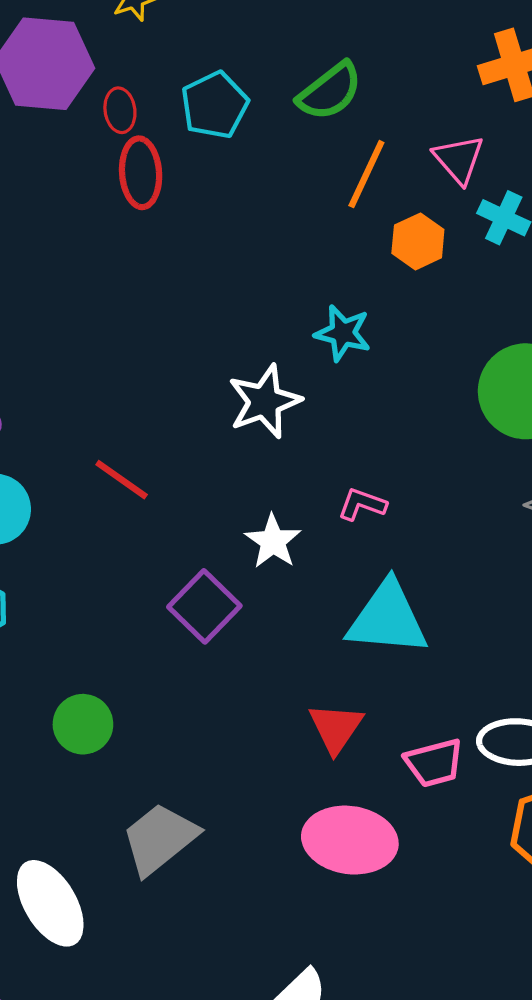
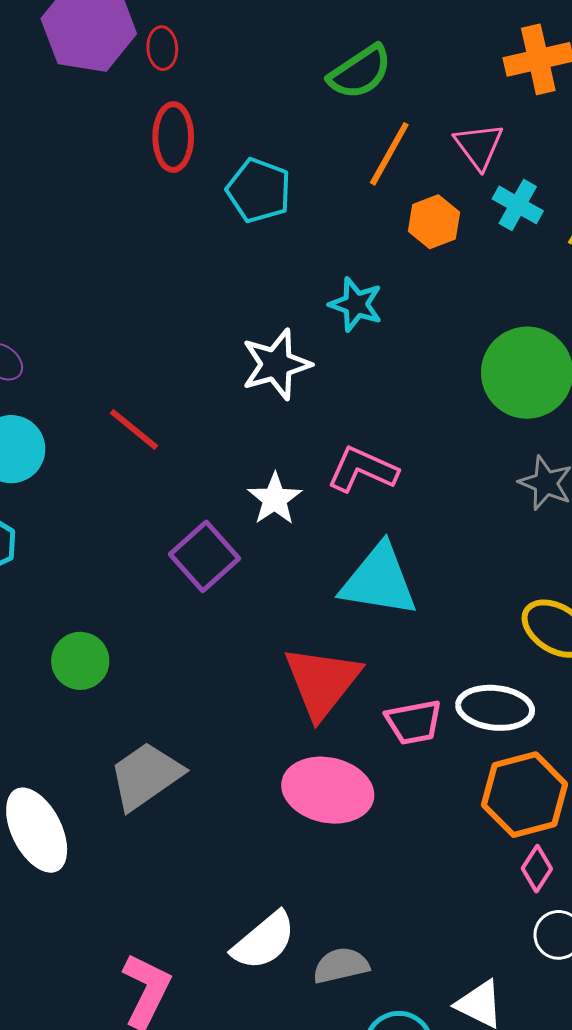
cyan pentagon: (215, 105) -> (259, 190), moved, turned -30
red ellipse: (120, 110) -> (162, 48), moved
pink L-shape: (362, 504) -> (362, 470), size x1.5
red triangle: (336, 728) -> (322, 682), size x1.5

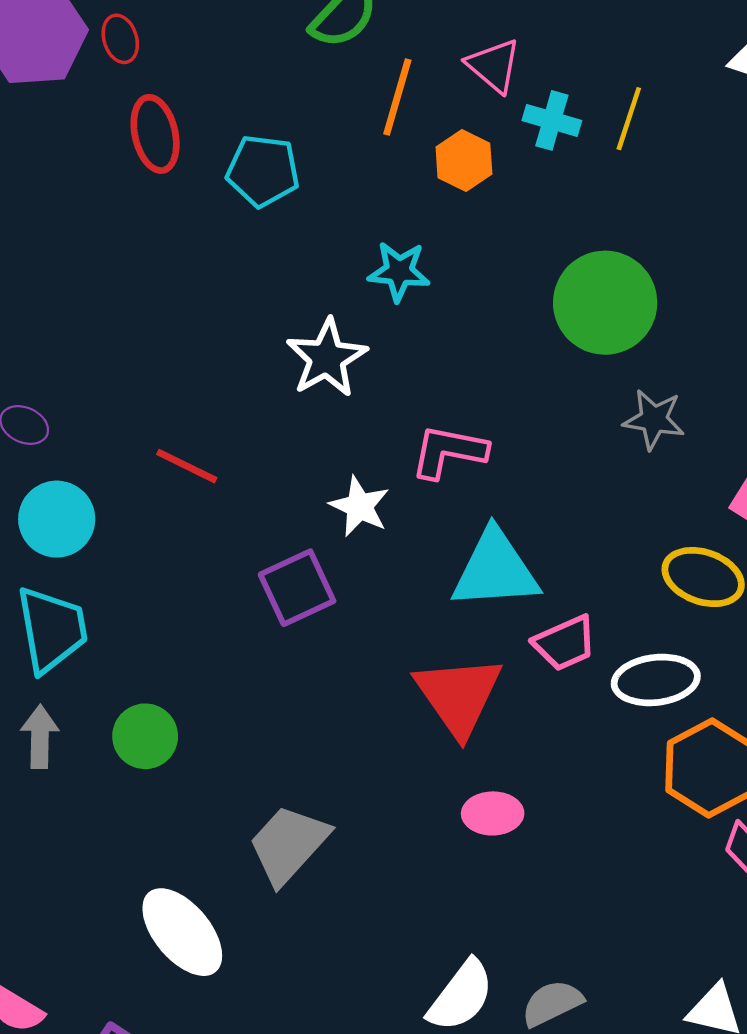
purple square: (205, 556) -> (297, 588), turned 30
green circle: (80, 661) -> (145, 736), moved
pink trapezoid: (414, 722) -> (565, 643), moved
pink ellipse: (328, 790) -> (493, 813), size x0.6

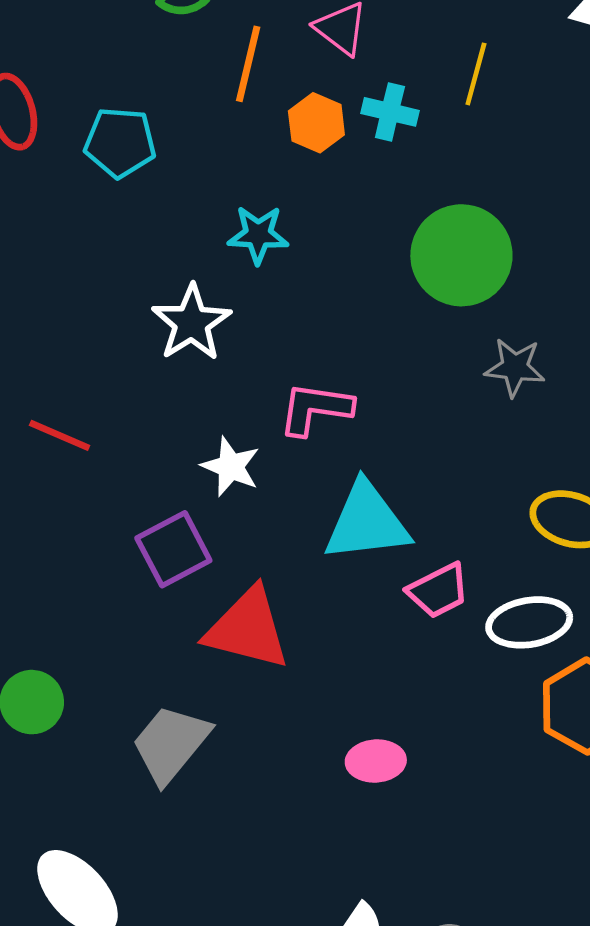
cyan cross: (552, 120) -> (390, 112), moved
red triangle: (459, 696) -> (247, 629), moved, turned -38
gray trapezoid: (288, 844) -> (171, 744), moved

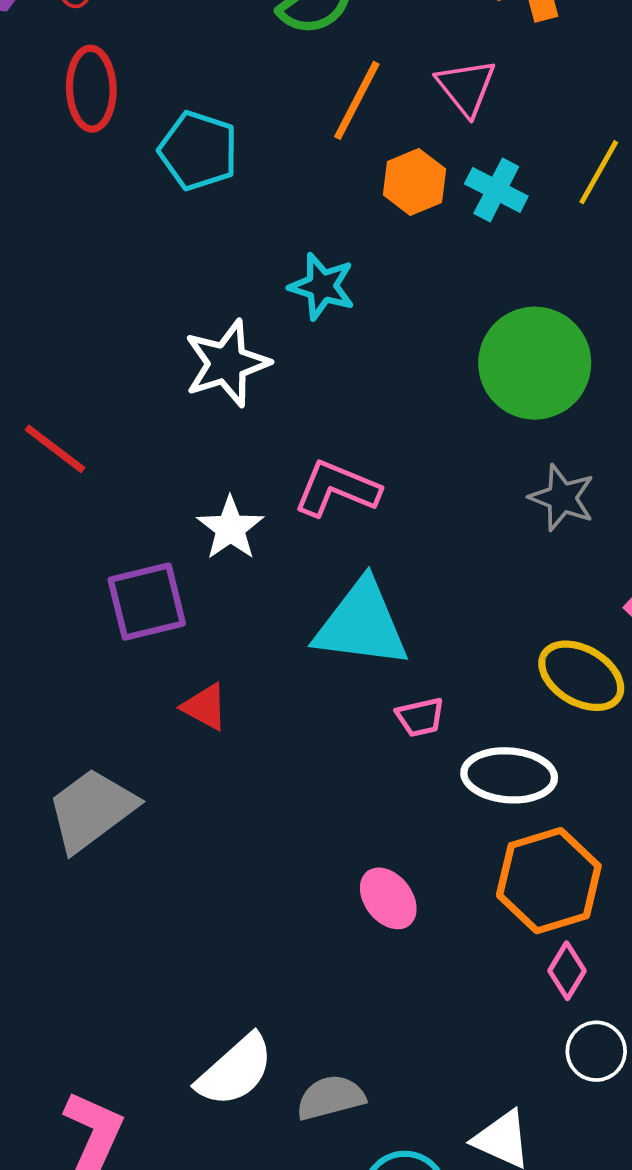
pink trapezoid: (438, 591) -> (420, 717), size x0.7
red triangle: (247, 629) -> (205, 707), size x0.5
pink ellipse: (376, 761) -> (388, 898), moved, turned 42

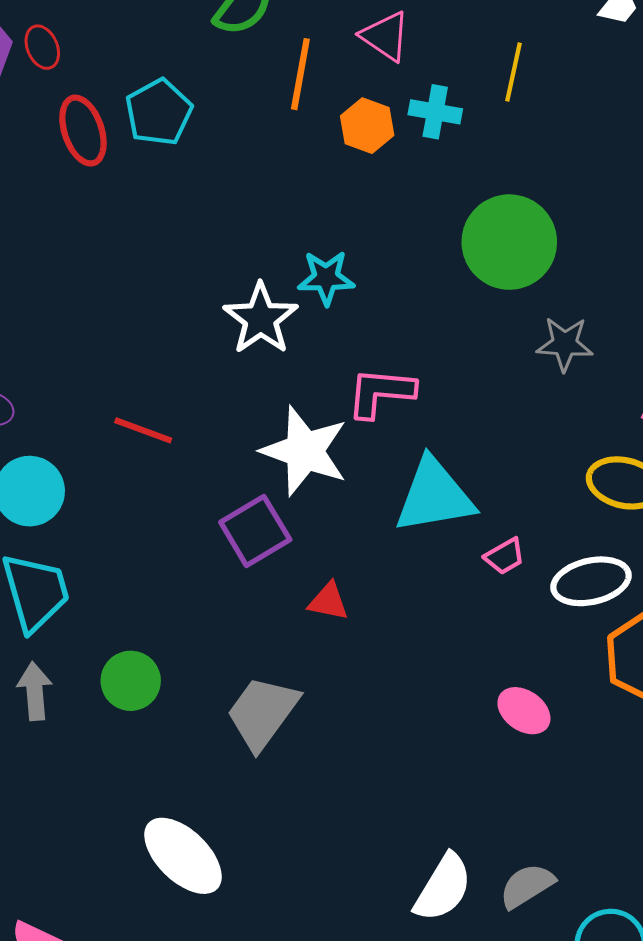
cyan pentagon: (198, 151) -> (159, 112), moved, turned -30
cyan star: (322, 286) -> (326, 278), moved
white star: (230, 528) -> (305, 451), size x1.6

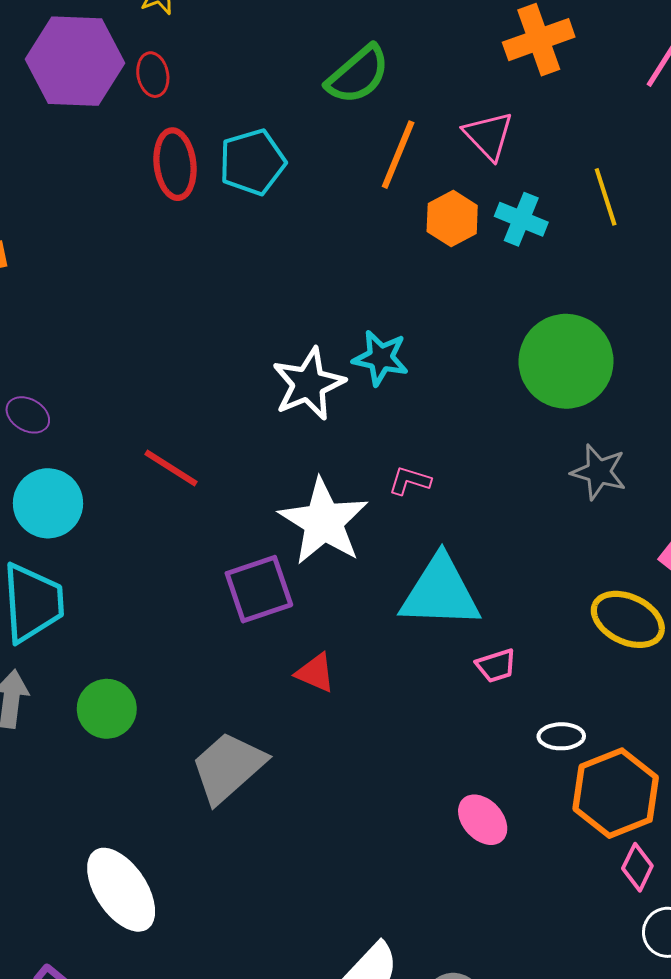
yellow line: (514, 72) -> (606, 197), turned -42
pink L-shape: (381, 393) -> (410, 481), size x0.6
white ellipse: (591, 581) -> (561, 736), moved, size x0.6

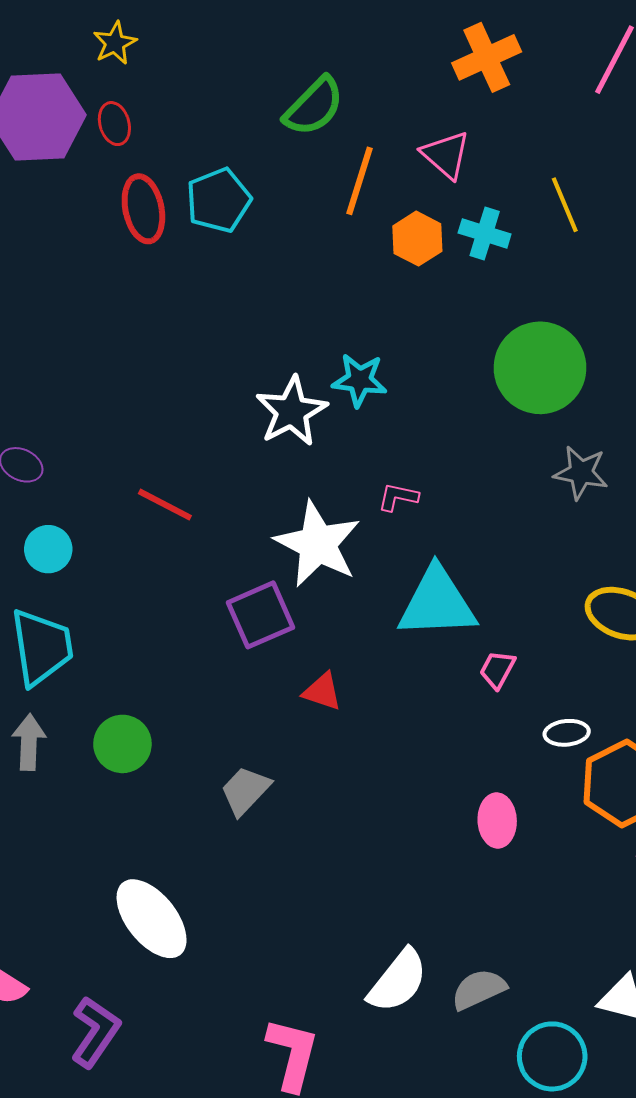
cyan circle: (48, 503) -> (48, 549), size x0.7
pink trapezoid: (496, 666) -> (497, 670), turned 141
gray trapezoid: (228, 767) -> (245, 791), size x0.7
pink ellipse: (483, 820) -> (497, 820), turned 45

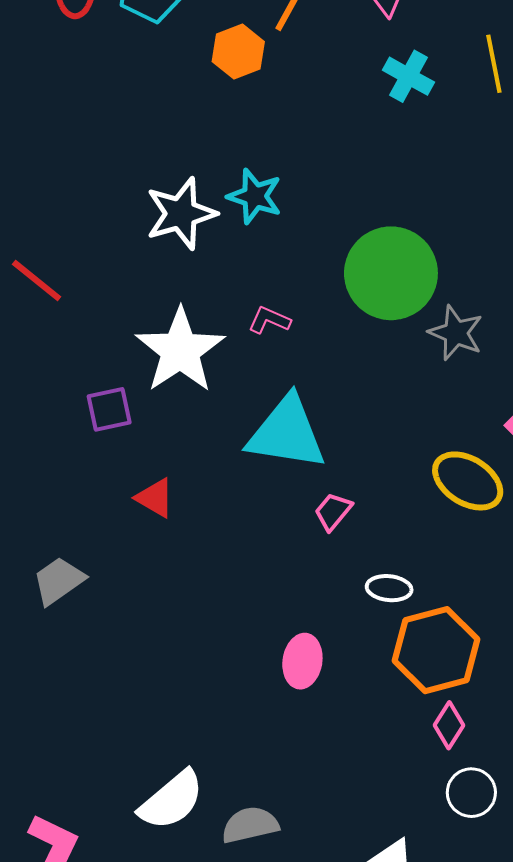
orange hexagon: (417, 239) -> (238, 52), moved
green circle: (540, 368) -> (391, 273), moved
purple square: (260, 615) -> (109, 409), size x0.7

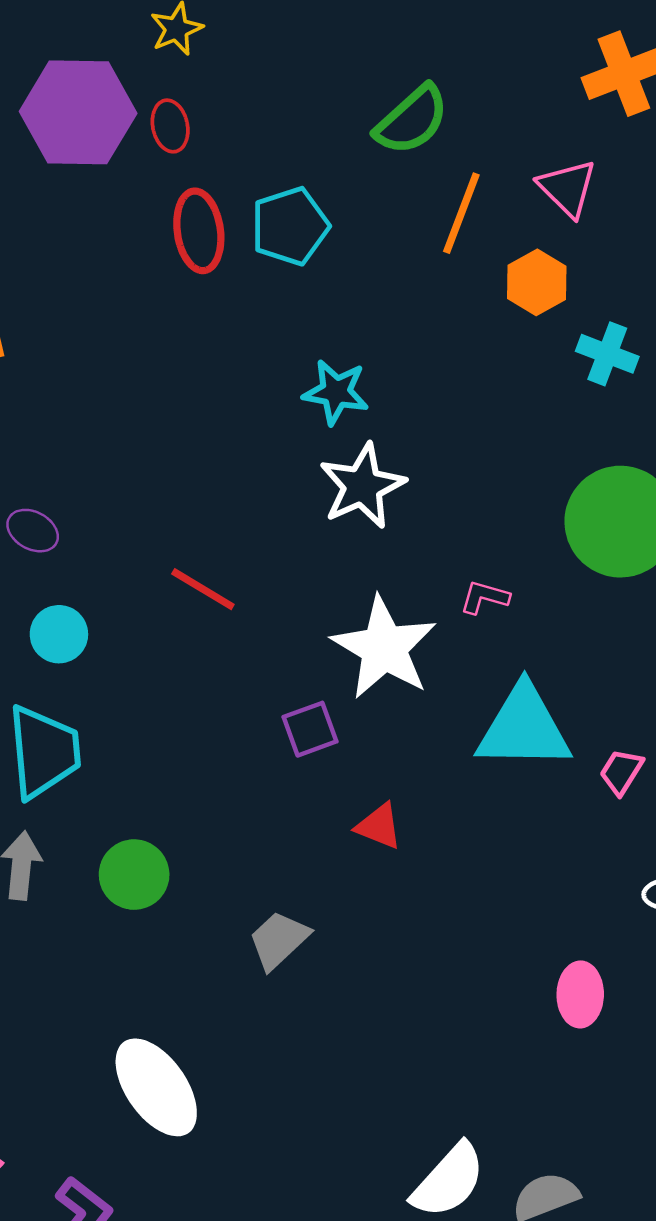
orange hexagon: (238, 52) -> (537, 282), moved
cyan cross: (408, 76) -> (607, 354), moved
cyan star: (255, 196) -> (336, 392), moved
pink trapezoid: (333, 511) -> (621, 772), moved

